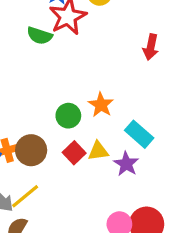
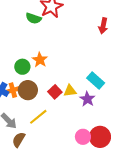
orange star: (101, 105) -> (40, 60), moved
green circle: (68, 116) -> (22, 67), moved
yellow line: (25, 196) -> (38, 117), moved

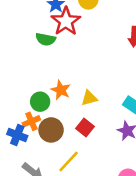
orange cross: (13, 90) -> (31, 121), moved
yellow triangle: (70, 91) -> (89, 98), moved

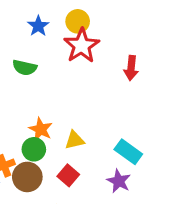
red star: (66, 21) -> (82, 46), moved
green circle: (40, 102) -> (34, 149), moved

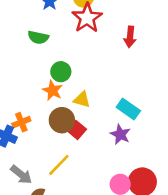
yellow triangle: (75, 140) -> (82, 100), turned 30
green circle: (34, 149) -> (61, 72), moved
brown circle: (27, 177) -> (62, 120), moved

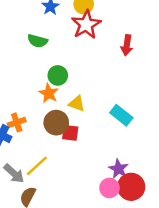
red square: (77, 130) -> (70, 133), turned -36
purple star: (120, 134) -> (119, 169), moved
yellow line: (59, 165) -> (37, 166), moved

